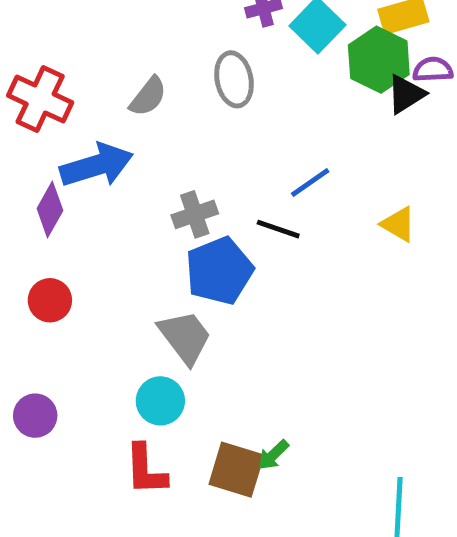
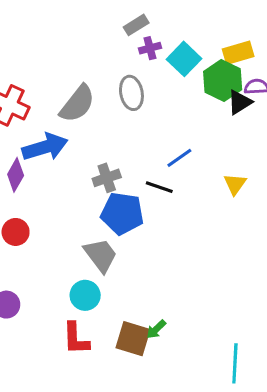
gray semicircle: (148, 97) -> (77, 104), size x1.5
yellow triangle: (398, 224) -> (235, 184), turned 35
blue pentagon: (219, 271) -> (122, 213), turned 30

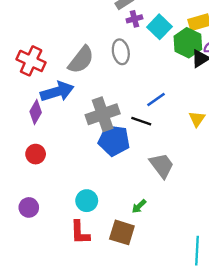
gray cross: (107, 178) -> (103, 114), size x1.6
gray trapezoid: (101, 255) -> (162, 165), moved
green arrow: (156, 329) -> (139, 206), moved

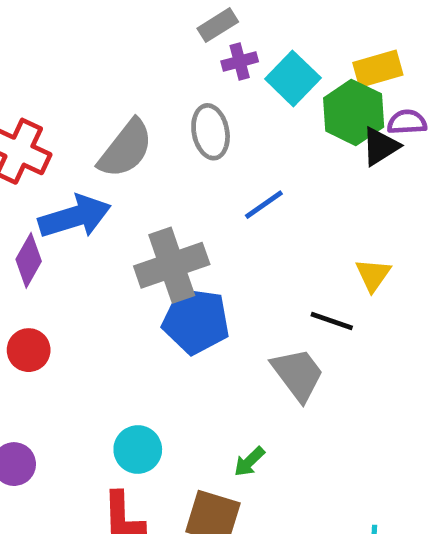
blue line: (156, 100) -> (264, 205), moved
black line: (141, 121) -> (332, 321), moved

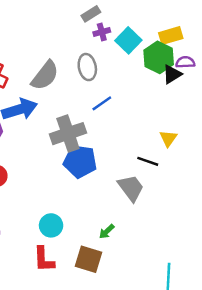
blue line: (264, 205) -> (102, 103), moved

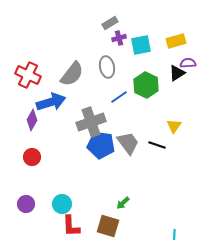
cyan square: (128, 40) -> (141, 45), turned 35
green hexagon: (159, 57) -> (146, 85), moved
gray trapezoid: (131, 188) -> (128, 143), moved
cyan circle: (51, 225) -> (62, 204), moved

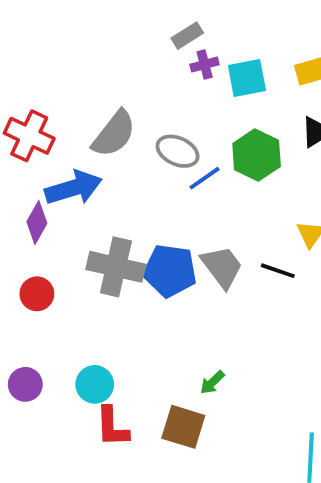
gray ellipse: (107, 67) -> (178, 151), moved, turned -55
gray cross: (91, 122) -> (116, 267), moved, turned 32

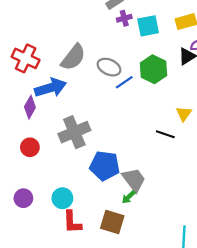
gray cross: (116, 267) -> (74, 132), turned -36
gray trapezoid: (222, 267) -> (134, 180), moved
blue pentagon: (170, 271) -> (105, 166), moved

